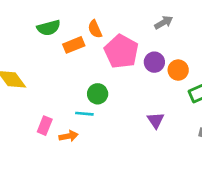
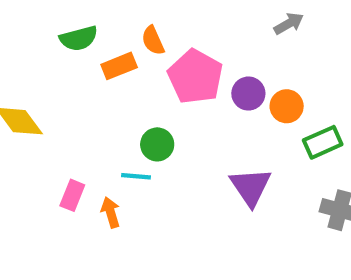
gray arrow: (164, 22) -> (289, 24), moved
purple triangle: (156, 120) -> (251, 187), size x1.5
orange arrow: (68, 136) -> (111, 212), turned -96

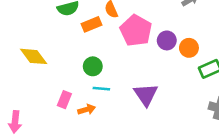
green circle: (157, 144) -> (93, 66), moved
purple triangle: (251, 187) -> (146, 95), moved
orange arrow: (111, 212) -> (87, 110), turned 91

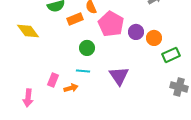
yellow diamond: (34, 56) -> (28, 31), moved
green circle: (93, 66) -> (87, 48), moved
pink arrow: (15, 122) -> (28, 98), moved

